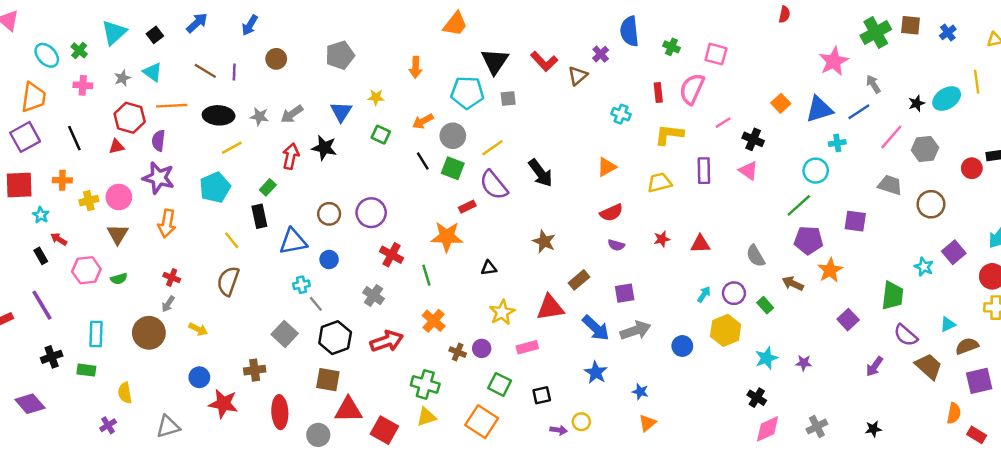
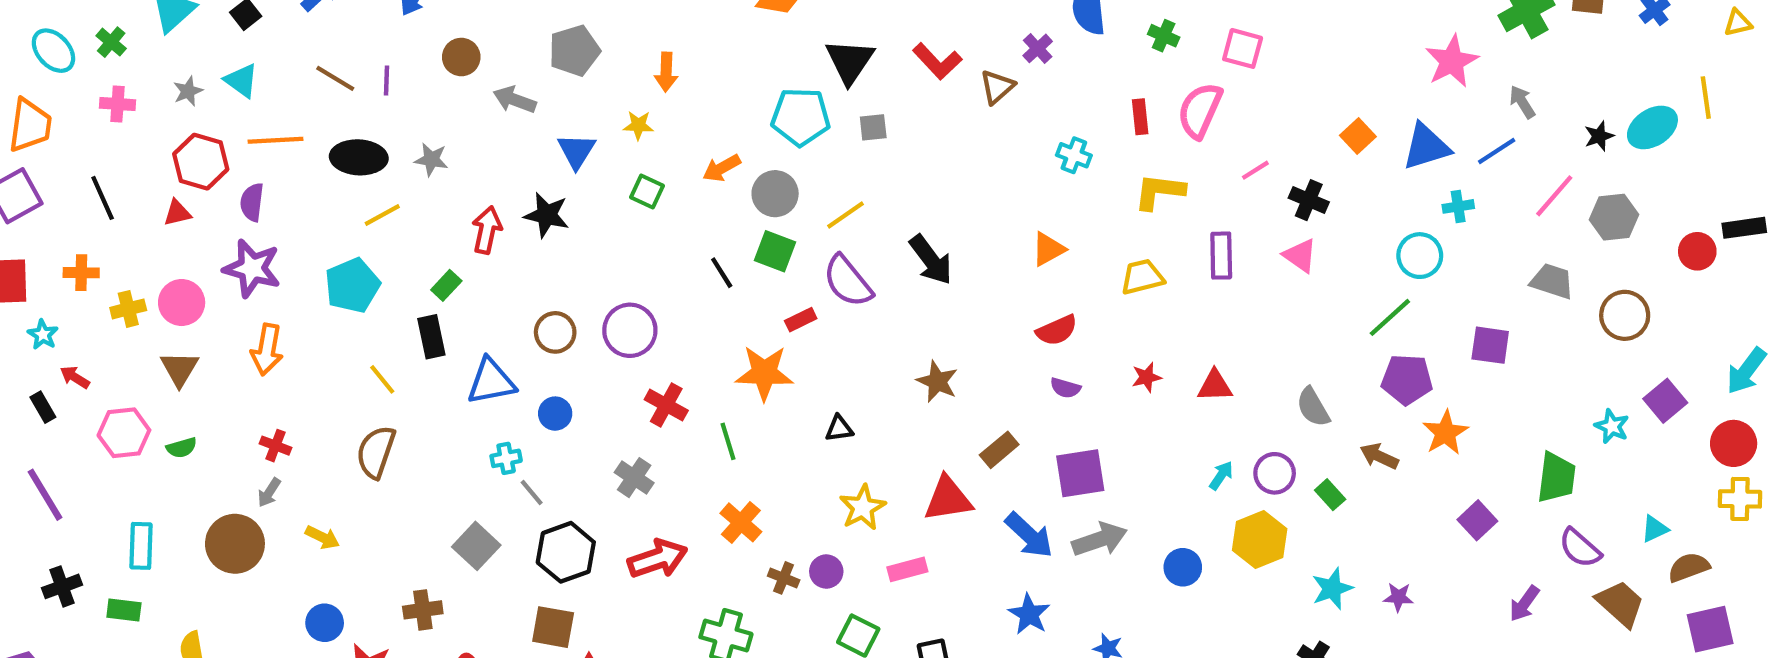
orange arrow: (416, 67) -> (666, 72), moved
gray arrow: (292, 114) -> (515, 100), moved, turned 55
black line: (423, 161) -> (722, 273), moved
purple square: (625, 293) -> (1080, 473), size x1.4

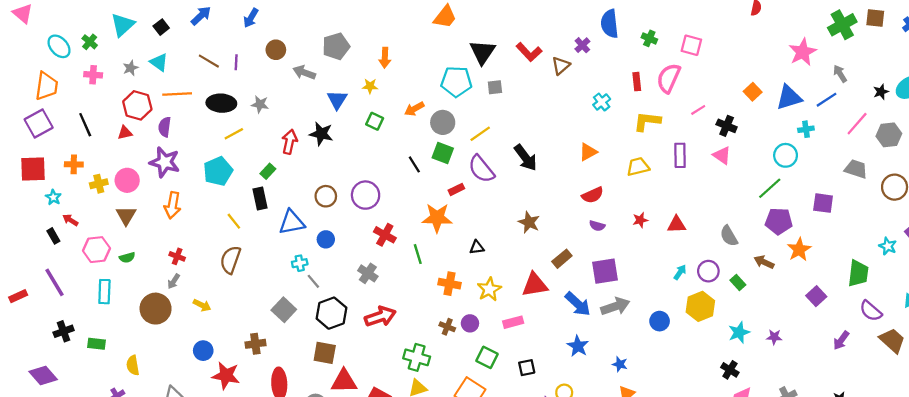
cyan cross: (1074, 155) -> (602, 102), turned 30
orange cross: (741, 522) -> (450, 284), moved, turned -30
cyan rectangle: (141, 546) -> (104, 292), moved

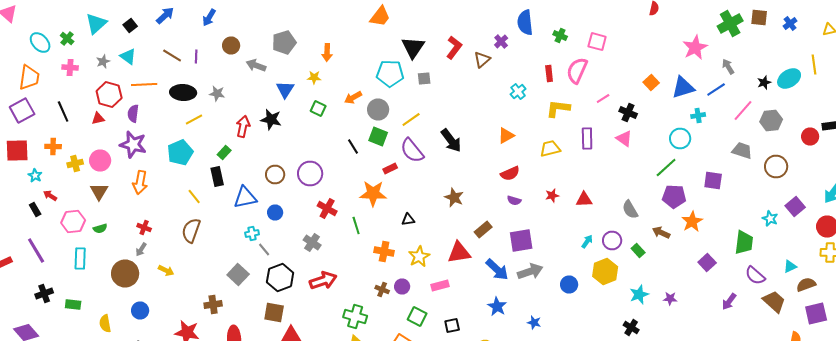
red L-shape: (529, 52) -> (454, 48), turned -100
blue circle: (203, 351) -> (140, 310), moved

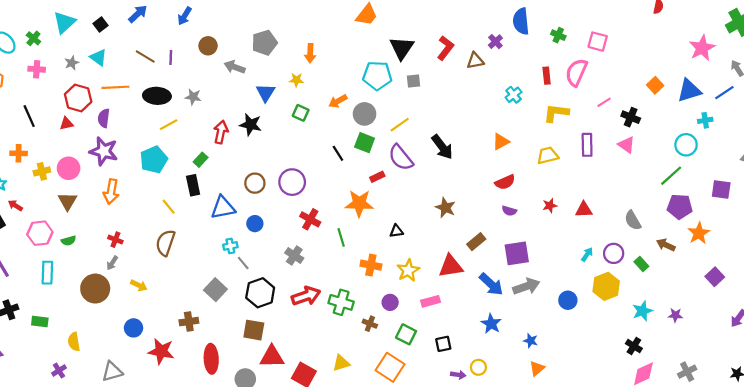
brown triangle: (482, 60) -> (475, 61), turned 30
brown cross: (382, 290) -> (370, 324), moved
blue circle: (140, 310) -> (133, 328), moved
green cross: (355, 316) -> (341, 302), moved

